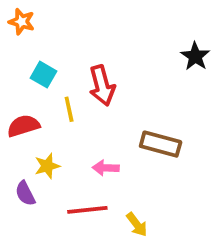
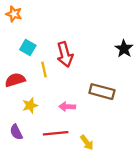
black star: (195, 56) -> (124, 49), moved
purple semicircle: (25, 193) -> (16, 132), moved

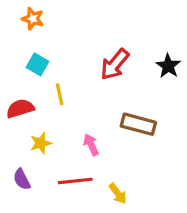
orange star: (14, 14) -> (33, 19), moved
red arrow: (65, 54) -> (115, 64), moved, turned 55
pink arrow: (67, 107) -> (91, 145), turned 63

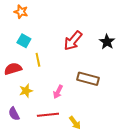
pink arrow: (91, 145) -> (58, 92), turned -128

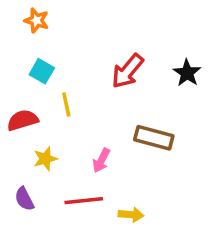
yellow arrow: (75, 123) -> (131, 215), turned -48

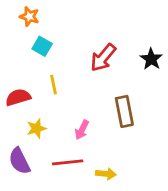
cyan square: (42, 71) -> (42, 46), moved
brown rectangle: (154, 138) -> (124, 111), turned 64
purple semicircle: (24, 199) -> (19, 161), size x1.4

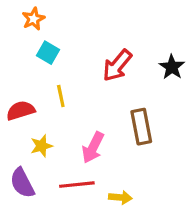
orange star: (29, 17) -> (33, 19), turned 30
pink arrow: (82, 130) -> (93, 148), size x1.4

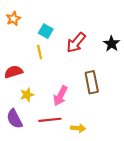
orange star: (33, 19) -> (13, 19), moved
cyan square: (48, 53) -> (46, 31), moved
yellow line: (61, 96) -> (40, 52), moved

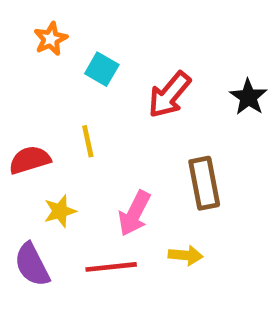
orange star: (13, 19) -> (51, 39), moved
yellow line: (40, 52) -> (88, 141), moved
yellow arrow: (78, 128) -> (186, 255), moved

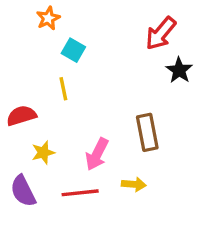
orange star: (51, 39) -> (48, 18), moved
red arrow: (169, 95) -> (161, 33), moved
yellow line: (88, 141) -> (63, 89), moved

